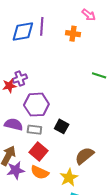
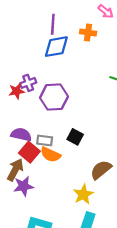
blue diamond: (23, 32) -> (56, 47), moved
purple hexagon: (36, 105) -> (54, 97), moved
red square: (39, 152) -> (29, 152), moved
orange semicircle: (40, 172) -> (50, 154), moved

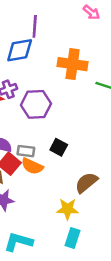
orange cross: (88, 32) -> (73, 64), moved, size x1.6
blue diamond: (56, 47) -> (20, 50), moved
yellow star: (83, 194) -> (67, 209), turned 30

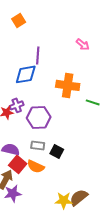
gray rectangle: (26, 151) -> (38, 145), moved
brown semicircle: (86, 183) -> (79, 197), moved

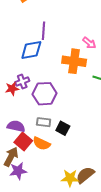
pink arrow: (83, 44) -> (89, 43), moved

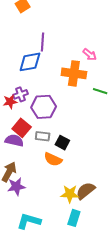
red square: (23, 141) -> (22, 128), moved
orange semicircle: (41, 144) -> (53, 159), moved

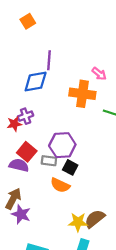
purple hexagon: (44, 107) -> (62, 145), moved
purple star: (16, 187) -> (21, 214), turned 30

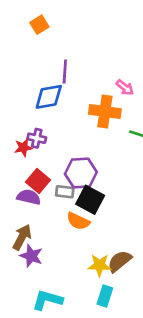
purple cross: (26, 116) -> (37, 138), turned 32
black square: (70, 167) -> (90, 200), size x1.5

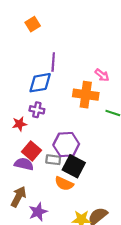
purple cross: (37, 138) -> (37, 110), moved
purple star: (31, 256) -> (38, 212), moved, turned 30

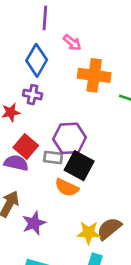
purple line: (53, 62) -> (45, 18), moved
pink arrow: (102, 75) -> (72, 43), moved
blue diamond: (40, 83) -> (37, 60), turned -50

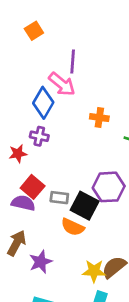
purple line: (45, 18) -> (73, 61), moved
pink arrow: (72, 43) -> (62, 84), moved, size x1.5
orange cross: (94, 75) -> (99, 118), size x0.6
purple hexagon: (69, 138) -> (109, 187), moved

